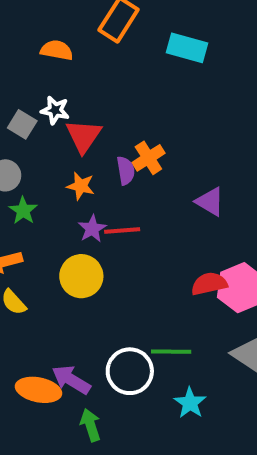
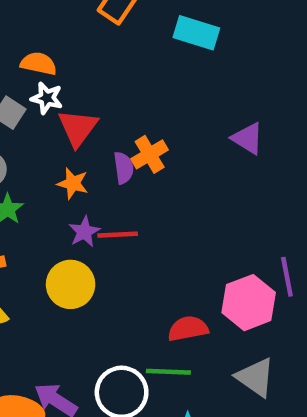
orange semicircle: (57, 50) -> (39, 64), moved
purple triangle: (210, 202) -> (248, 138), moved
red semicircle: (209, 284) -> (188, 329), moved

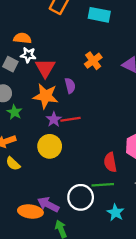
orange cross: (150, 154) -> (93, 61), moved
orange star: (73, 183) -> (46, 96), size x1.6
red semicircle: (188, 329) -> (110, 162), turned -84

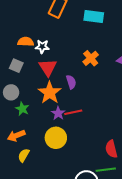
white star: (28, 55) -> (42, 47), moved
orange star: (46, 96) -> (50, 93), turned 30
yellow semicircle: (13, 164) -> (24, 155), turned 80

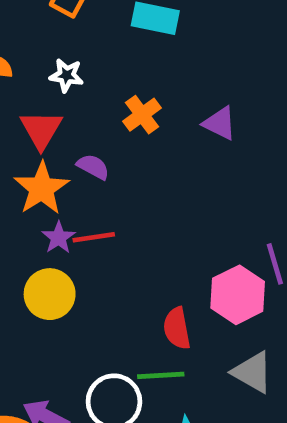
white star: (42, 47) -> (66, 75), moved
purple semicircle: (71, 82) -> (93, 167), turned -48

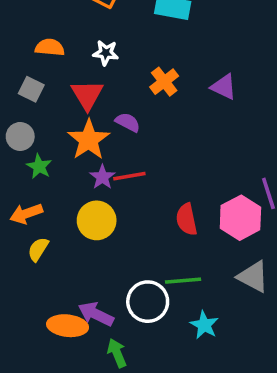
red semicircle: (177, 328) -> (187, 219), moved

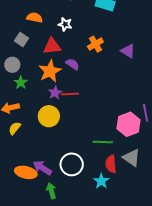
red triangle: (87, 95) -> (52, 46), turned 48
red semicircle: (187, 219) -> (111, 164), moved
green line: (183, 281) -> (103, 142), moved

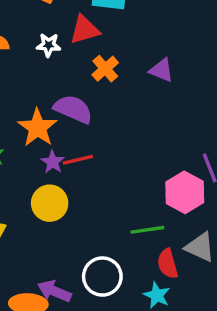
red triangle: (52, 46) -> (85, 30), moved
purple semicircle: (73, 64) -> (73, 109), size x1.6

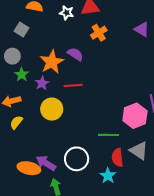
purple triangle: (161, 70) -> (142, 29), moved
purple semicircle: (73, 109) -> (75, 54), size x0.7
purple star: (53, 162) -> (42, 83), moved

